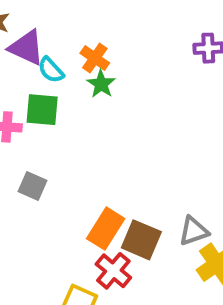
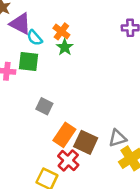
gray square: (32, 186) -> (44, 106), moved

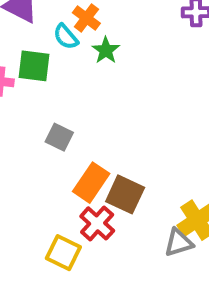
cyan semicircle: (35, 38) -> (66, 37), moved
green star: (65, 47) -> (106, 50), moved
gray triangle: (118, 138) -> (179, 243), moved

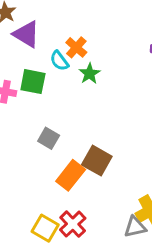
brown square: (125, 194) -> (97, 161), moved
red cross: (97, 223) -> (73, 224), moved

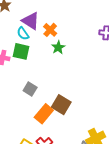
purple triangle: (26, 34) -> (31, 21), moved
cyan semicircle: (59, 61) -> (23, 34), moved

